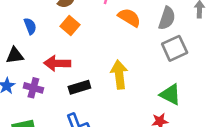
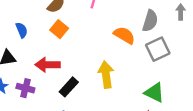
orange semicircle: (129, 17) -> (124, 35), moved
black rectangle: (79, 87) -> (69, 87), turned -30

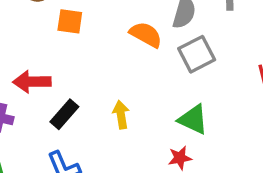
orange square: (59, 29) -> (70, 21), moved, turned -30
yellow arrow: (106, 74) -> (121, 115), moved, size x0.7

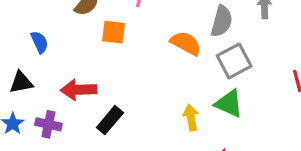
yellow arrow: (121, 115) -> (191, 118), moved
green triangle: (193, 119) -> (229, 104), moved

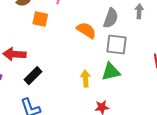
gray square: (234, 61) -> (117, 44), turned 30
green triangle: (229, 104) -> (111, 72), turned -42

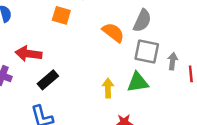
gray arrow: (139, 11) -> (173, 61), moved

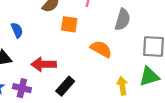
gray semicircle: (142, 21) -> (123, 20), moved
orange semicircle: (113, 32) -> (101, 49), moved

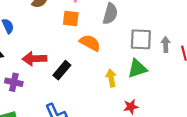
orange square: (69, 24) -> (71, 19), moved
black rectangle: (65, 86) -> (62, 70), moved

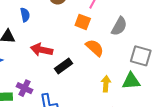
purple cross: (14, 82) -> (25, 88), moved

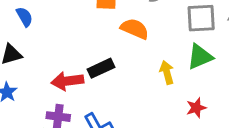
red arrow: (42, 50) -> (67, 81), moved
black rectangle: (64, 66) -> (101, 68), turned 30

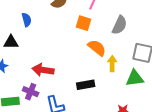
black rectangle: (101, 68) -> (86, 85), moved
yellow arrow: (167, 72) -> (112, 64), moved

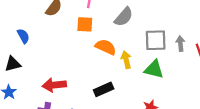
gray semicircle: (120, 25) -> (124, 17), turned 30
green triangle: (135, 78) -> (154, 69), turned 36

